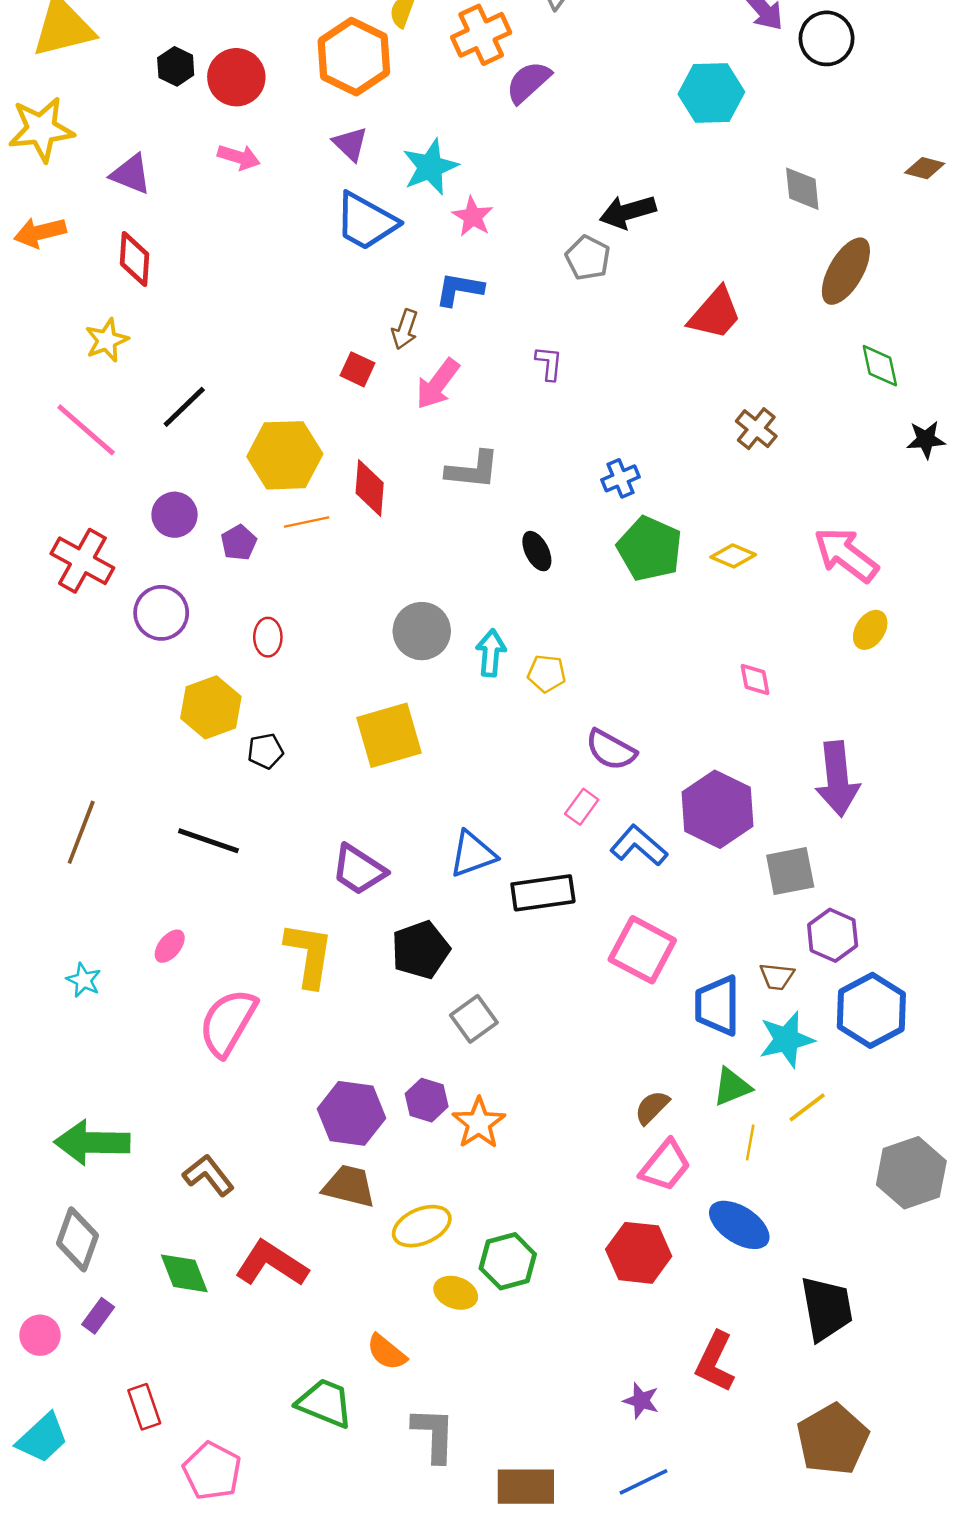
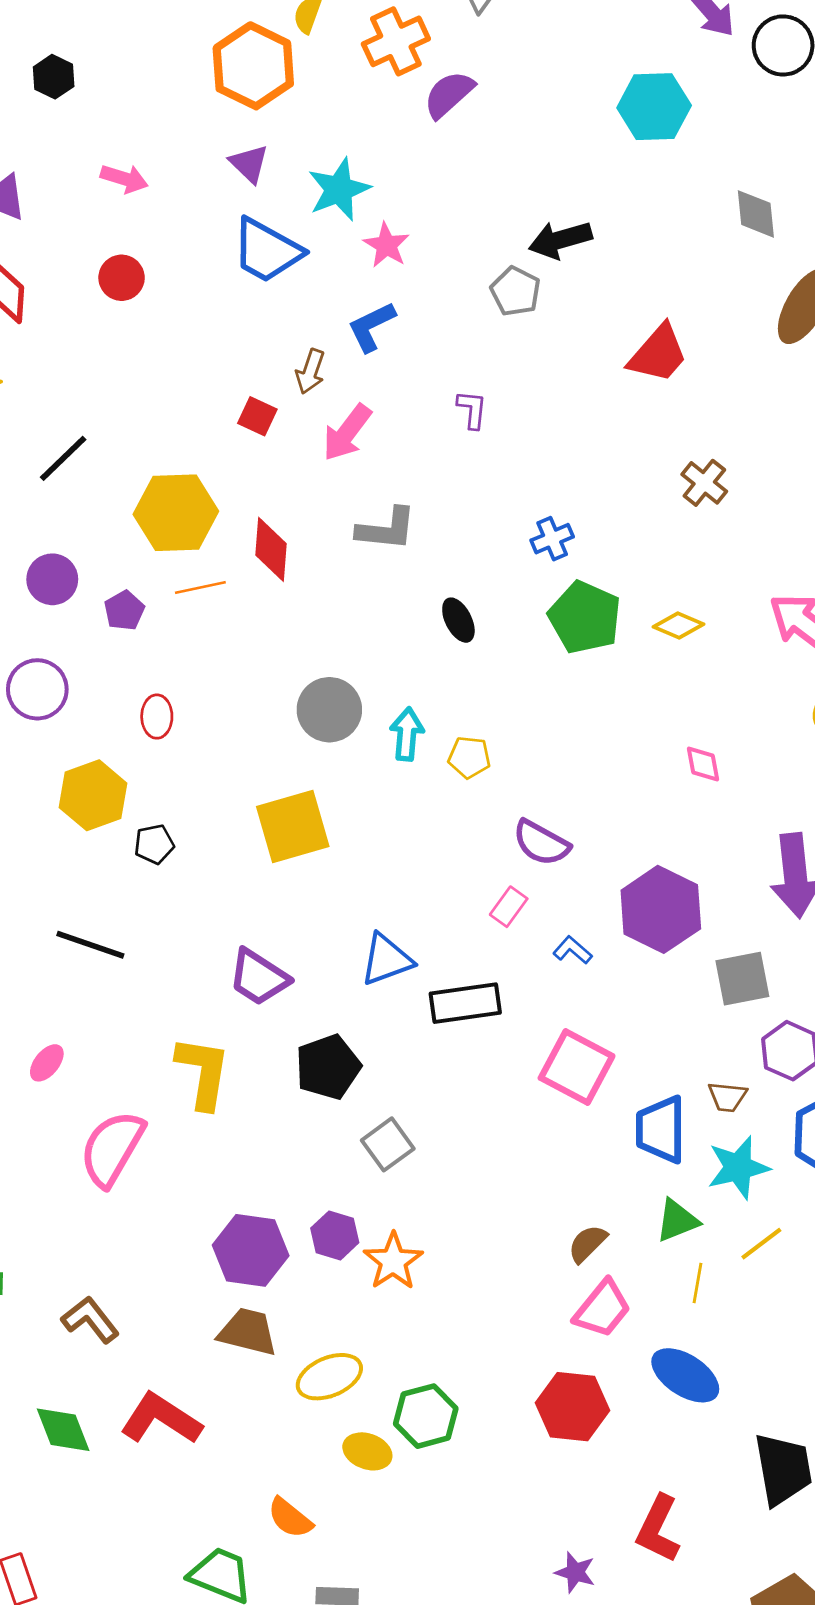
red circle: (236, 77) -> (122, 278), moved, size x0.7
blue L-shape: (459, 289) -> (371, 327), turned -36
blue L-shape: (639, 846) -> (573, 950), size x0.6

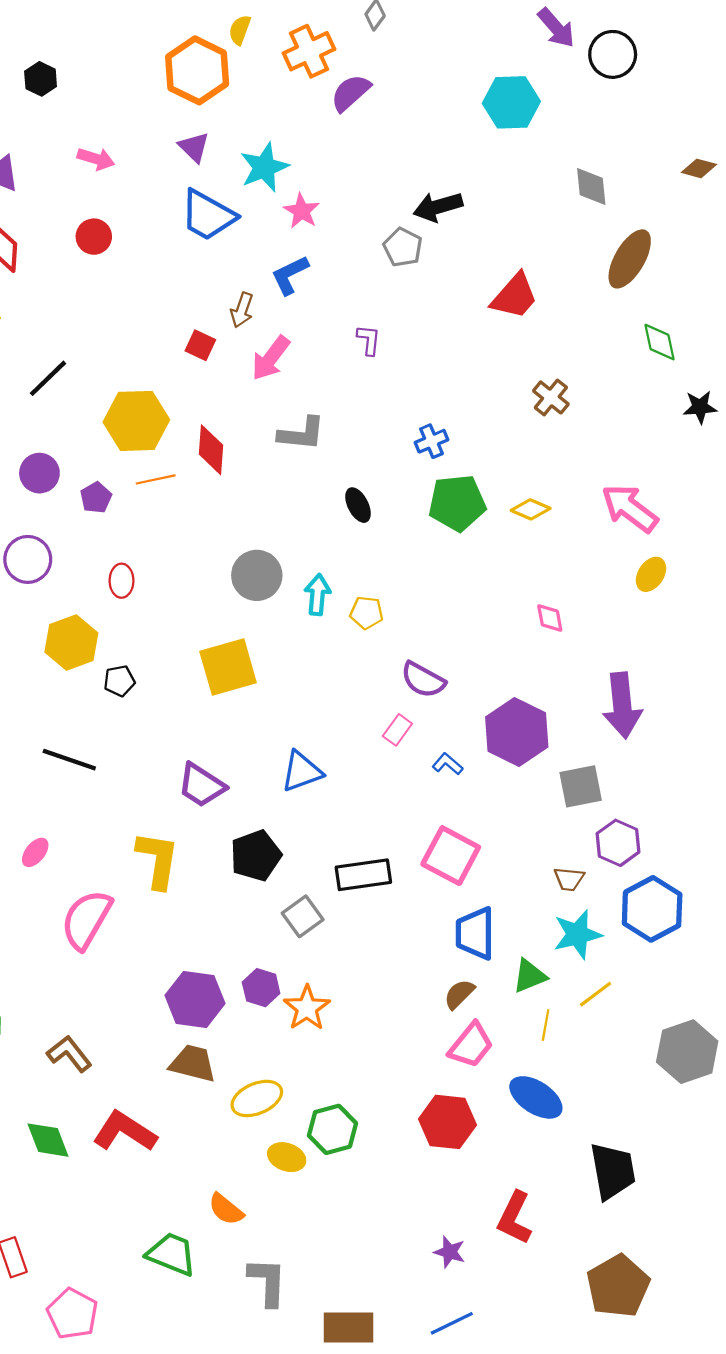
green pentagon: (585, 617) -> (457, 503), turned -30
black rectangle: (465, 1003) -> (363, 875), moved
blue trapezoid: (661, 1129) -> (475, 933), moved

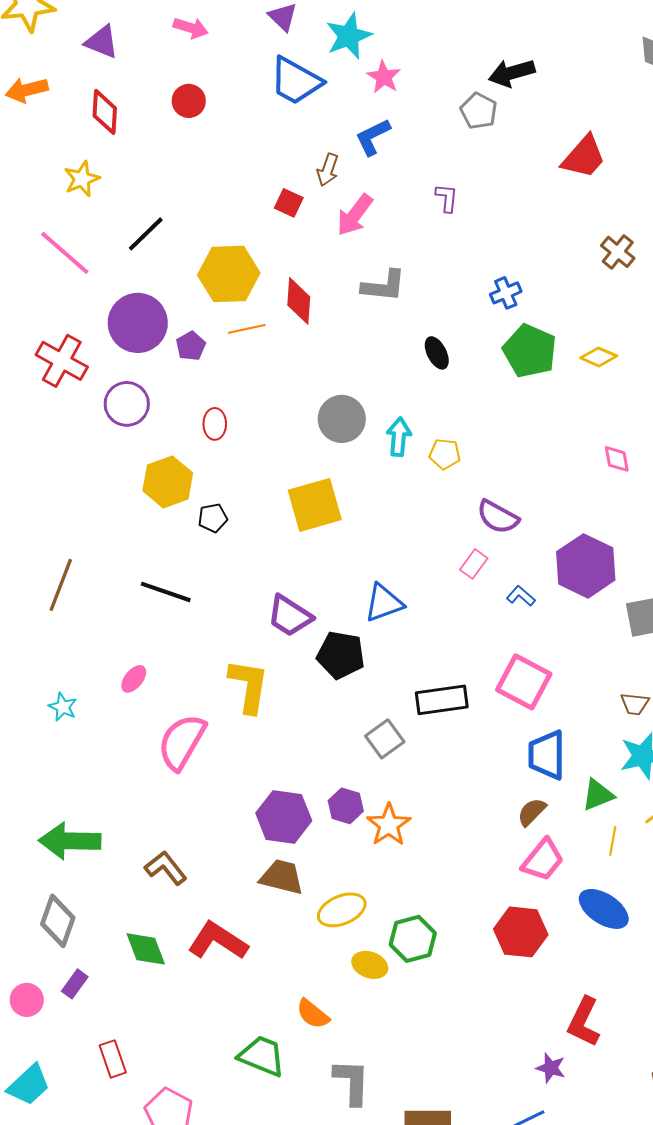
purple circle: (39, 473) -> (138, 323), size x1.6
green pentagon: (457, 503) -> (530, 351), turned 30
black pentagon: (256, 856) -> (341, 655), moved, turned 30
purple star: (450, 1252) -> (551, 1068), moved

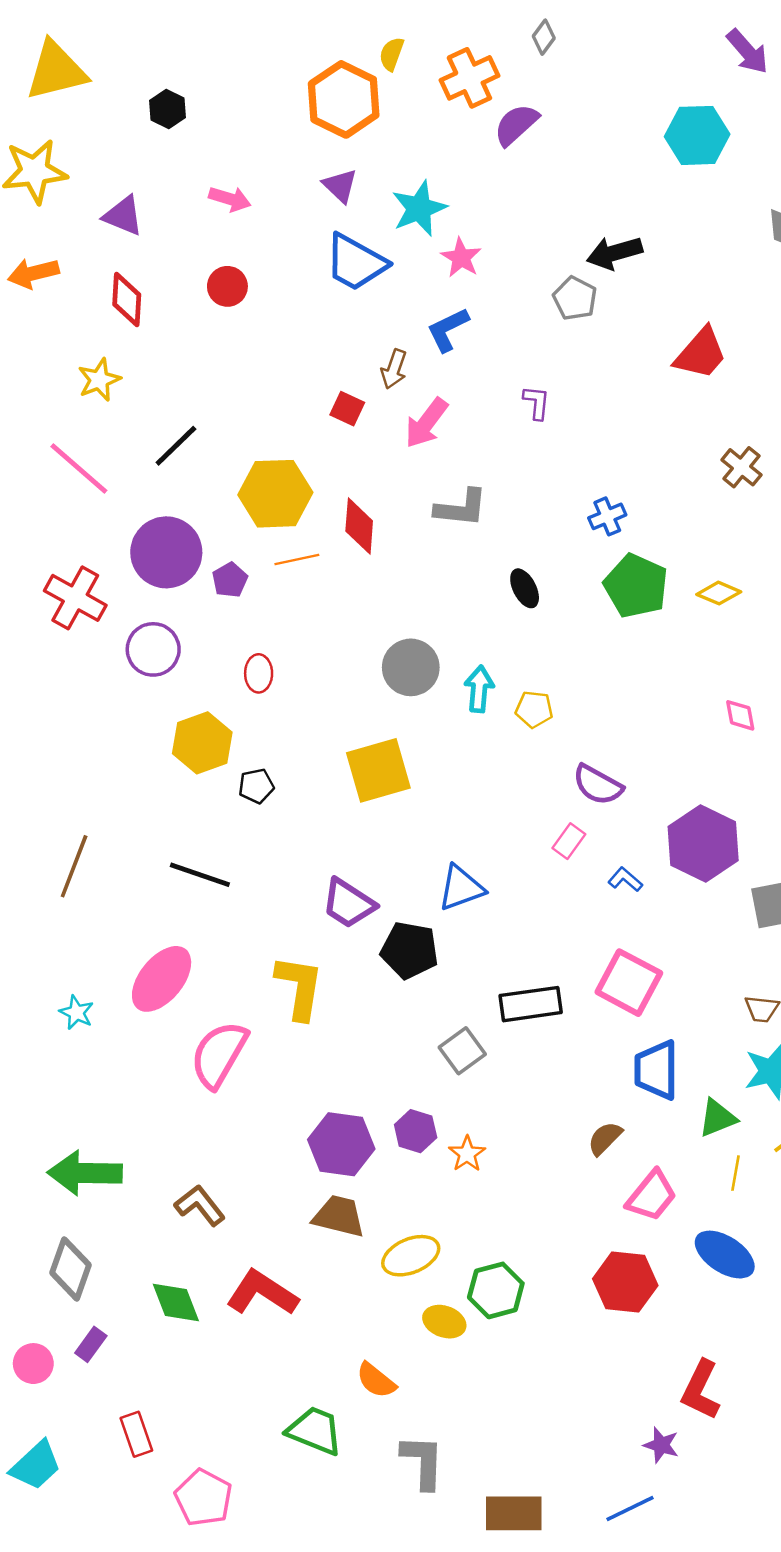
pink ellipse: (134, 679) -> (162, 979), size x2.0
brown semicircle: (532, 812) -> (605, 1138), moved
orange star: (389, 825) -> (467, 1154), size x0.7

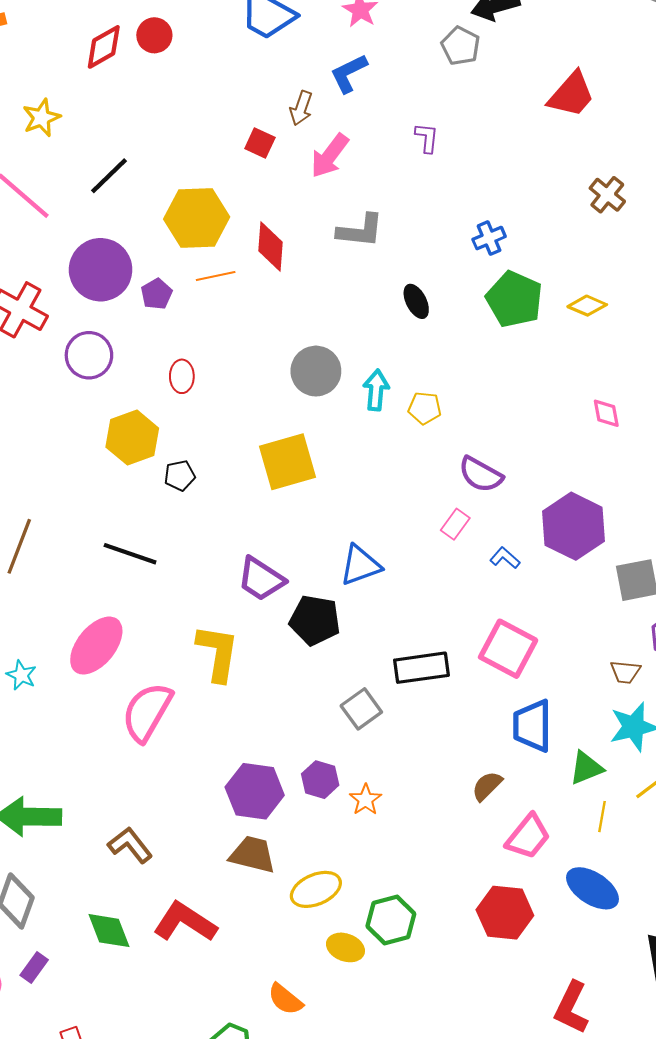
red diamond: (127, 300) -> (104, 47), moved, turned 57

